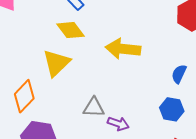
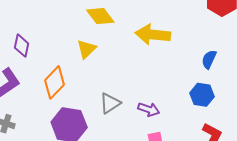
yellow triangle: (56, 63) -> (86, 49), size x0.7
gray triangle: (94, 107) -> (110, 103), moved, turned -35

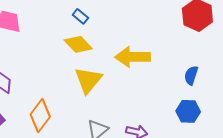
yellow triangle: (86, 49) -> (88, 80), moved, size x1.4

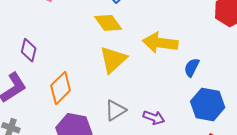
blue semicircle: (191, 75) -> (192, 67), moved
blue hexagon: (188, 111) -> (208, 104), size x1.4

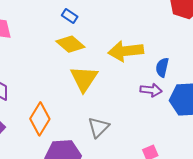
purple arrow: (154, 118) -> (151, 90), moved

